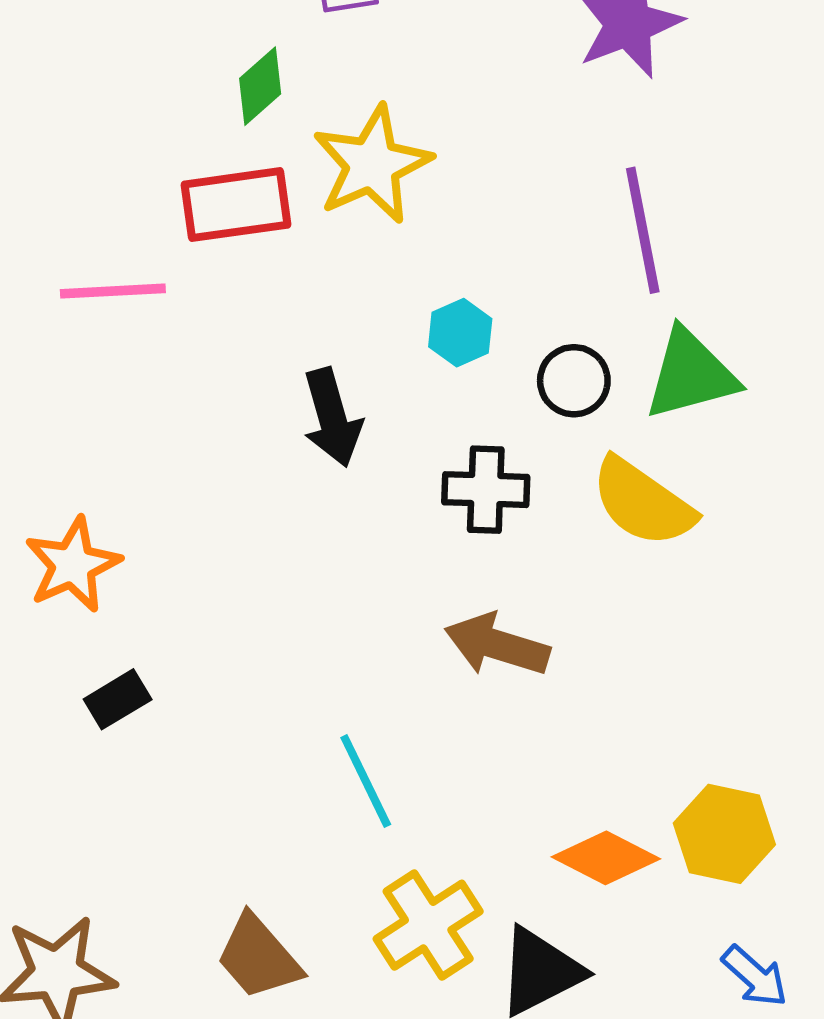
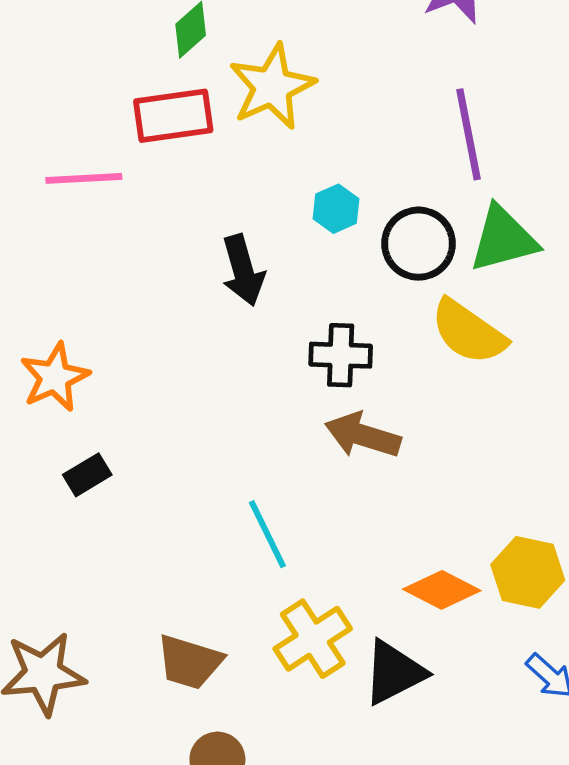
black circle: (574, 381) -> (418, 244), size x1.4
black cross: (486, 490) -> (341, 355), moved
brown trapezoid: (258, 957) -> (190, 662), turned -32

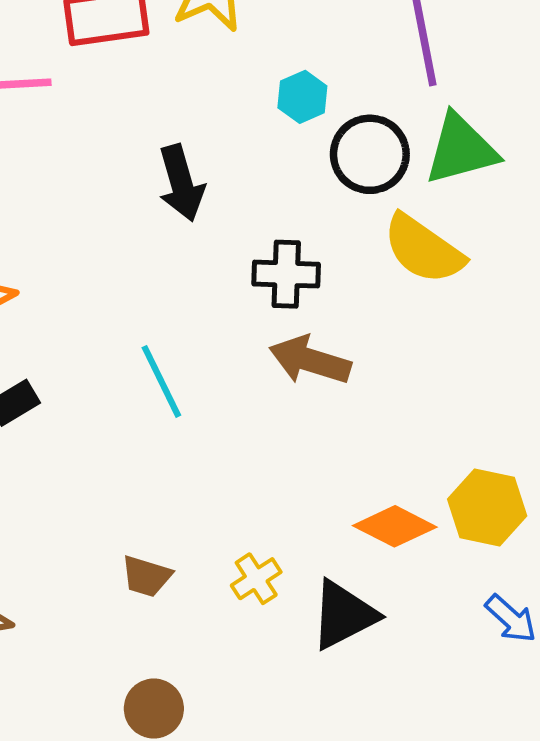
cyan hexagon: (336, 209) -> (302, 97), moved
cyan line: (267, 534) -> (161, 381), moved
yellow cross: (313, 639) -> (256, 579), size x0.6
brown trapezoid: (190, 662) -> (146, 576), moved, size x0.7

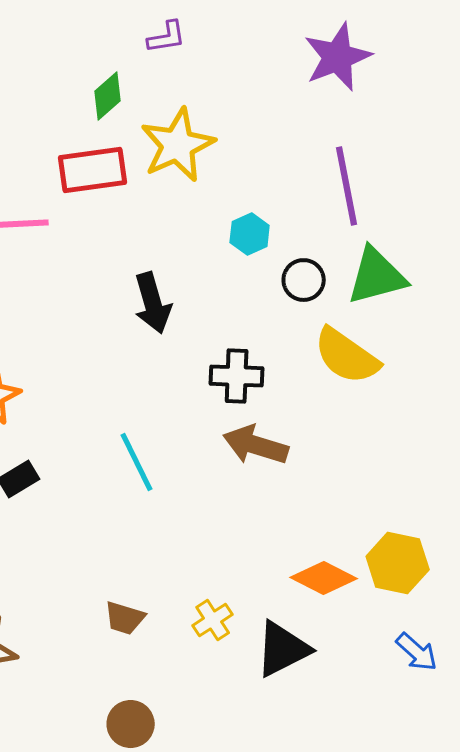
black circle: (370, 154) -> (304, 280), size x0.7

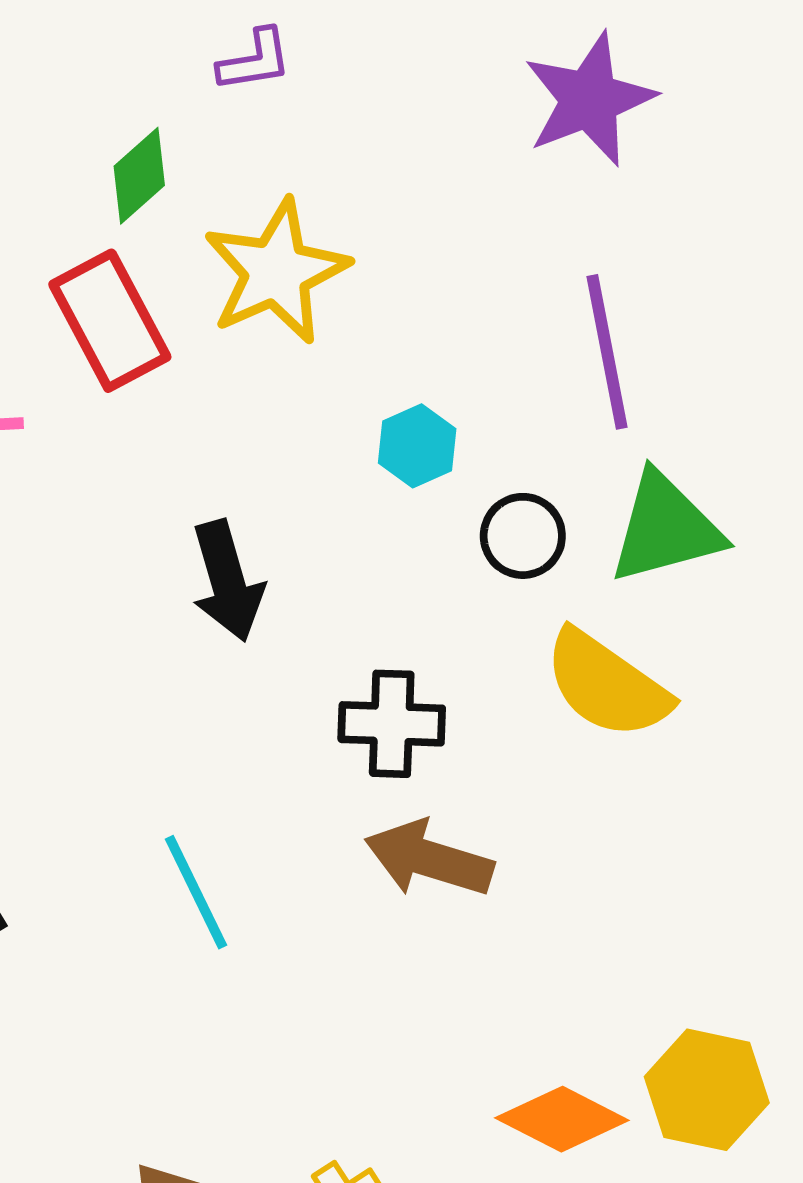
red rectangle: (93, 170) -> (110, 321), turned 70

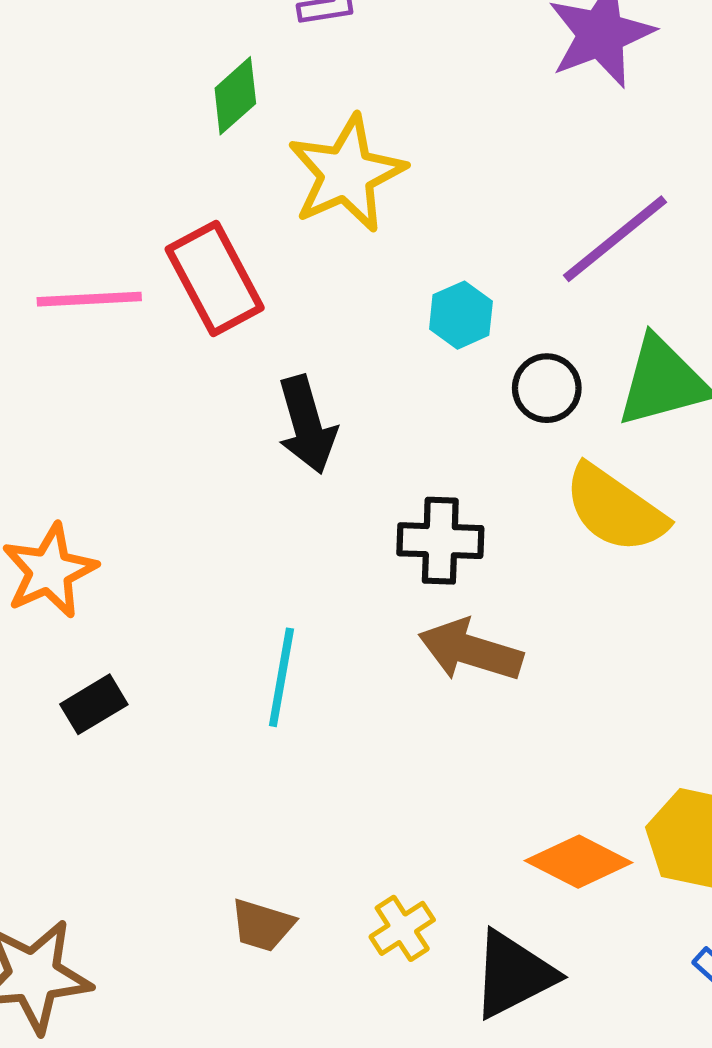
red rectangle: (110, 321) -> (215, 278), moved
purple line: (607, 352) -> (615, 239), turned 62
cyan line: (196, 892) -> (281, 677), turned 36

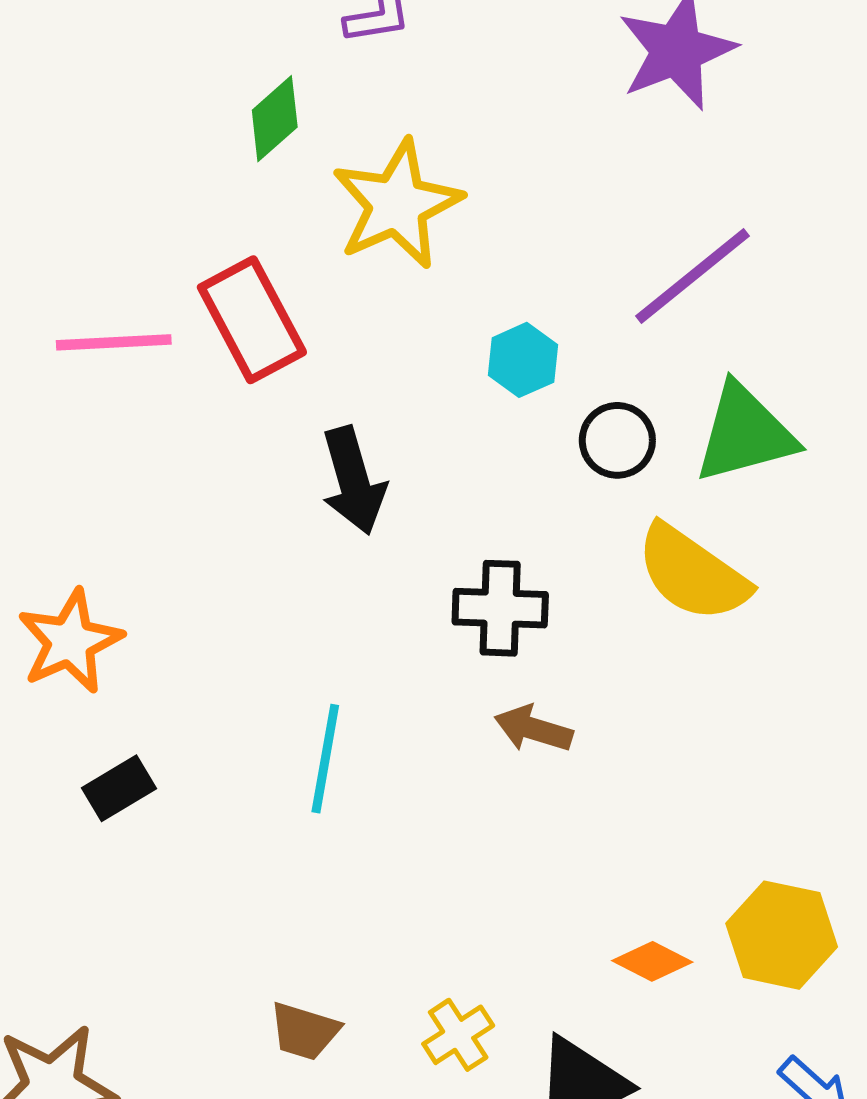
brown arrow: (470, 650) -> (533, 729), size x0.7
orange diamond: (579, 862) -> (652, 961), size x0.7

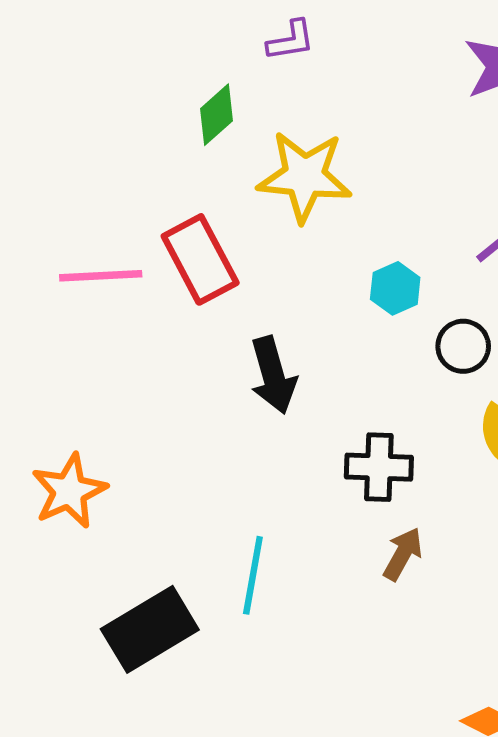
yellow star: (397, 204) -> (305, 176), turned 30
brown arrow: (533, 729) -> (403, 554), turned 102
black rectangle: (119, 788) -> (150, 629), moved, size x1.8

